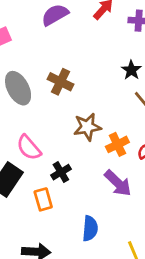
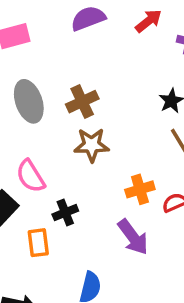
brown cross: (61, 82) -> (82, 102), turned 30
brown star: (87, 127) -> (92, 145), moved

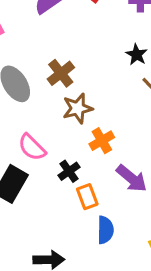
orange cross: (140, 189) -> (102, 141), moved
orange rectangle: (38, 243) -> (87, 197), moved

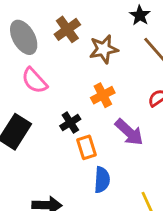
brown star: (78, 108) -> (104, 49), moved
pink semicircle: (32, 147) -> (34, 81), moved

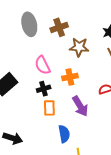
pink semicircle: (34, 81) -> (43, 65), moved
blue semicircle: (102, 180) -> (64, 134), moved, turned -30

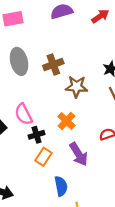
pink semicircle: (43, 65) -> (24, 114), moved
orange cross: (70, 77) -> (66, 121), turned -35
orange rectangle: (49, 108) -> (44, 157), turned 35

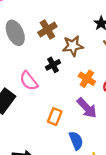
orange cross: (66, 121) -> (87, 79), moved
black cross: (37, 135) -> (53, 65), moved

